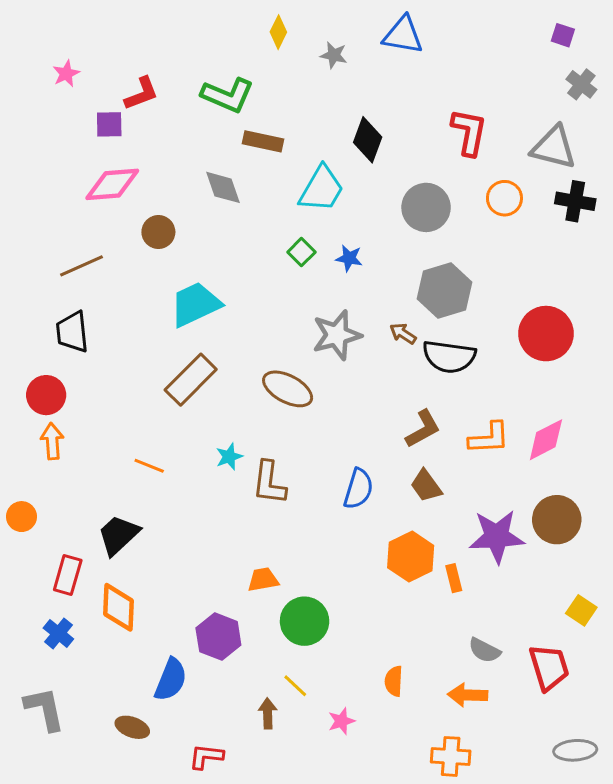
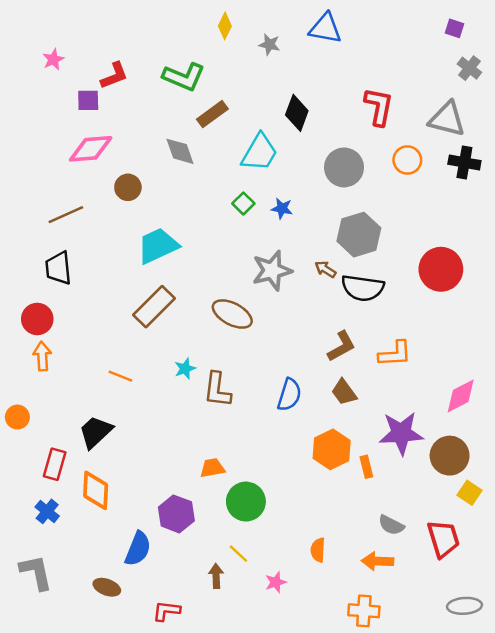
brown rectangle: (263, 141) -> (212, 114), turned -48
pink diamond: (546, 440) -> (461, 396), moved
brown circle: (557, 520) -> (450, 456), moved

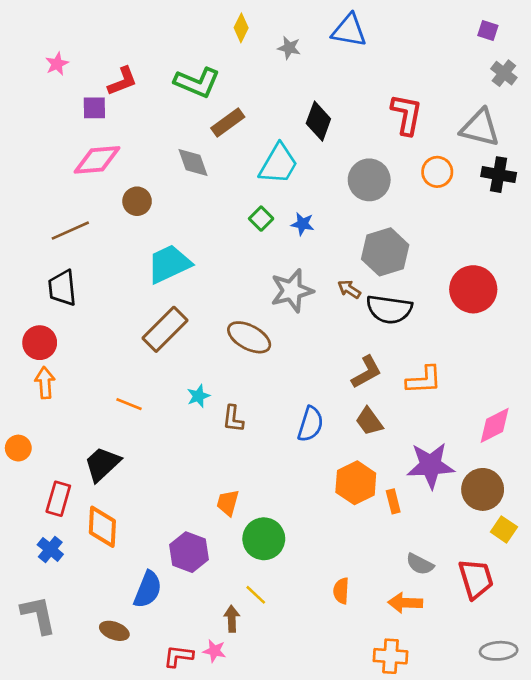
brown L-shape: (217, 390) -> (233, 419), size x0.7
orange trapezoid: (212, 468) -> (228, 503), turned -65
pink star: (276, 582) -> (214, 651), moved, turned 30

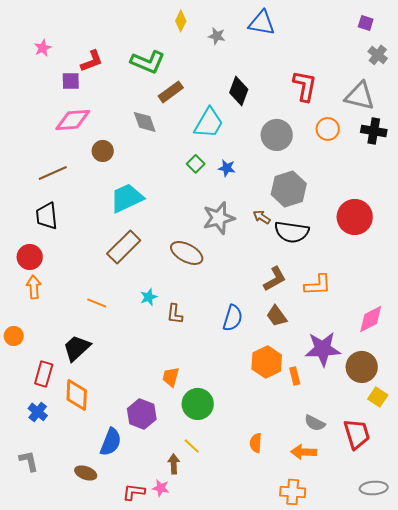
gray L-shape: (38, 615) -> (29, 461), size x0.7

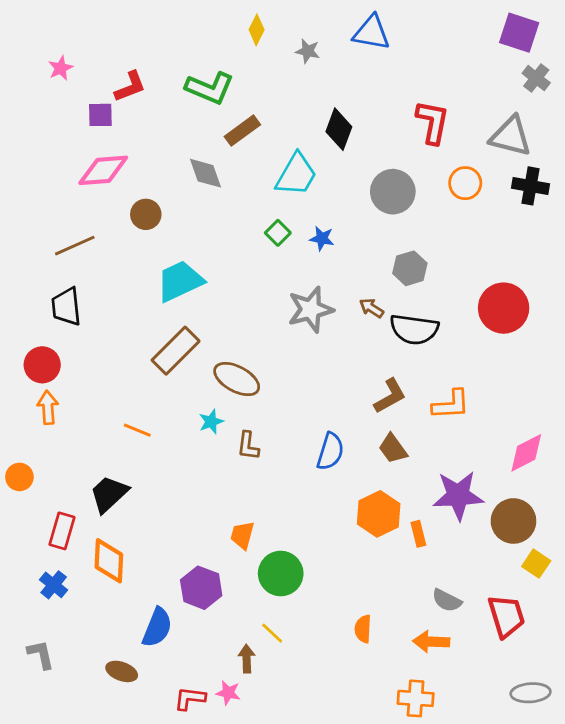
purple square: (366, 23) -> (519, 33), size x1.8
gray hexagon: (289, 189) -> (410, 268), size x0.7
brown ellipse: (187, 253) -> (237, 379), moved

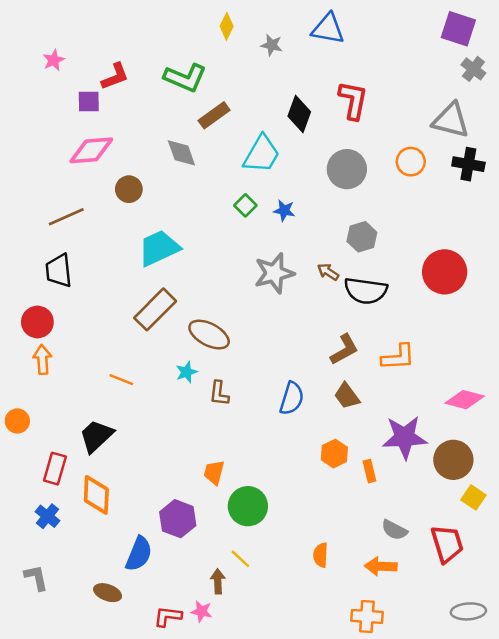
red L-shape: (433, 122) -> (353, 100), moved
pink diamond: (526, 453) -> (465, 400), turned 42
orange hexagon: (379, 514) -> (334, 454), size x0.7

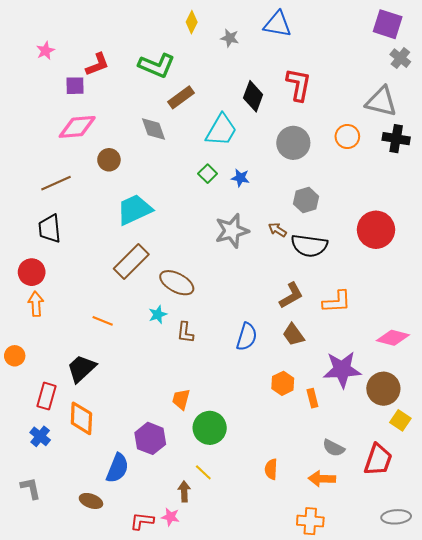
red trapezoid: (447, 544) -> (378, 460), turned 36

